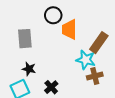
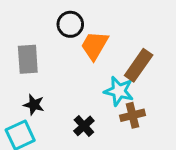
orange trapezoid: (69, 29) -> (95, 46), turned 30
black cross: (51, 87) -> (84, 126), moved

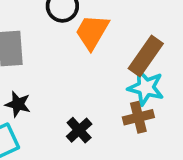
cyan star: (119, 91) -> (146, 88), moved

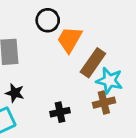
brown rectangle: (146, 56) -> (93, 63), moved
black cross: (79, 130) -> (60, 112), turned 30

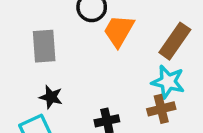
brown rectangle: (93, 63) -> (175, 41), moved

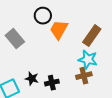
gray rectangle: (44, 46) -> (15, 39), turned -36
black star: (51, 97) -> (32, 79), moved

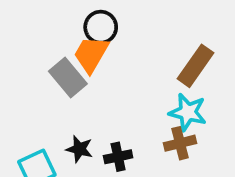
orange trapezoid: (59, 30) -> (91, 54), moved
gray rectangle: (15, 39) -> (68, 77), moved

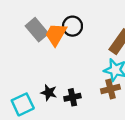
black circle: (101, 27) -> (72, 26), moved
gray rectangle: (68, 77) -> (37, 30), moved

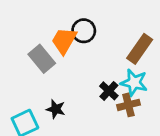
gray rectangle: (37, 30) -> (42, 59), moved
black cross: (72, 97) -> (109, 91), moved, turned -35

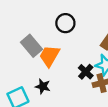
orange trapezoid: (64, 41) -> (50, 56), moved

